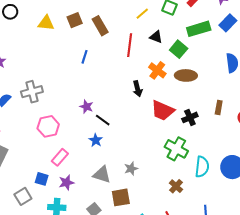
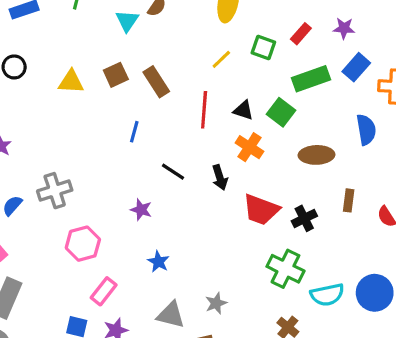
black triangle: (156, 37) -> (243, 110), moved
brown ellipse: (186, 75) -> (317, 155), moved
black line: (103, 120) -> (173, 172), moved
cyan semicircle: (202, 167) -> (327, 295), turned 75

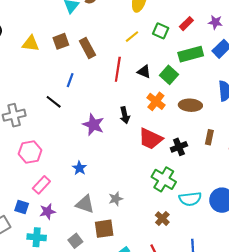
orange cross: (249, 147) -> (156, 101), moved
black line: (173, 172) -> (54, 102), moved
purple star: (141, 210) -> (93, 125), moved, size x1.5

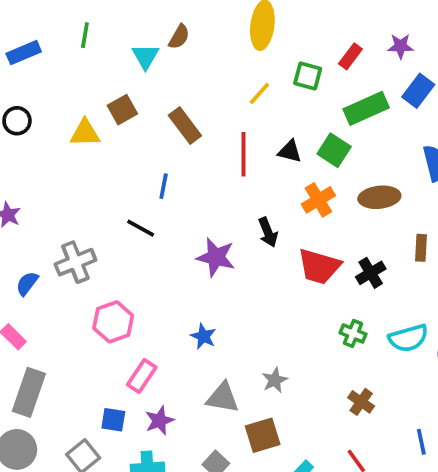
brown square: (61, 41) -> (122, 110), moved
orange cross: (156, 101) -> (318, 200), turned 30
green cross: (164, 179) -> (353, 333), size x0.6
cyan semicircle: (190, 199) -> (408, 338), moved

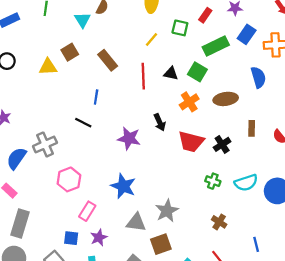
blue semicircle: (27, 283) -> (16, 158), size x1.5
blue star: (203, 336) -> (123, 186), size x1.6
gray star: (275, 380) -> (167, 211), size x1.5

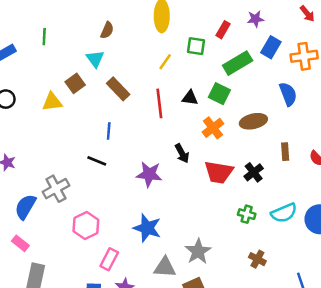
cyan triangle: (82, 20) -> (95, 59), moved

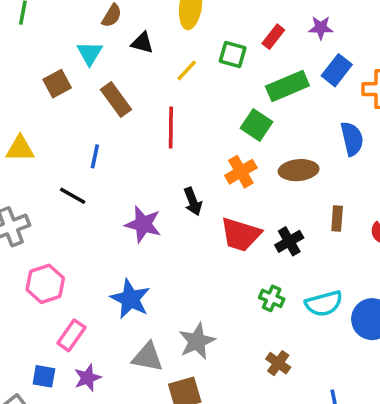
black triangle: (190, 98) -> (142, 43), moved
yellow triangle: (52, 102) -> (20, 149), moved

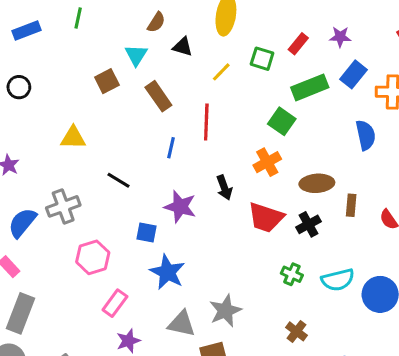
blue line: (95, 156) -> (171, 148), moved
brown ellipse: (299, 170) -> (317, 183), moved
blue square: (44, 376) -> (146, 233), moved

